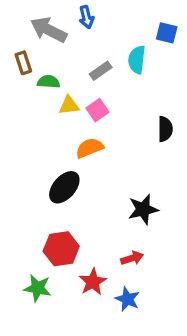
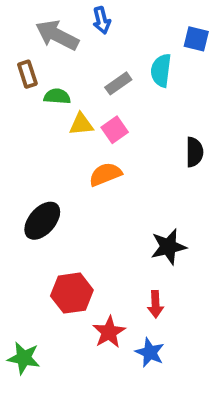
black ellipse: (64, 187) -> (42, 221), moved
red arrow: (132, 258) -> (155, 304), turned 105
green star: (38, 288) -> (24, 358), moved

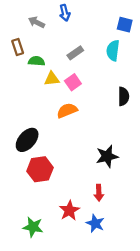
gray arrow: (57, 35) -> (36, 22), size x0.6
cyan semicircle: (161, 70) -> (113, 51), moved
red hexagon: (72, 293) -> (40, 169), moved
green star: (24, 358) -> (33, 227), moved

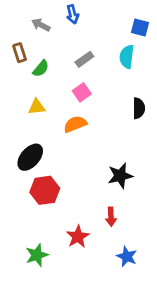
green semicircle: (36, 61) -> (41, 69), turned 126
yellow triangle: (52, 79) -> (37, 107), moved
blue star: (95, 223) -> (127, 256), moved
green star: (33, 227) -> (37, 255), turned -30

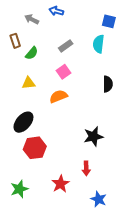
blue arrow: (73, 14) -> (56, 11), turned 120
green star: (37, 255) -> (19, 189), moved

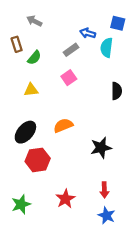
blue arrow: (56, 11) -> (88, 33), moved
orange semicircle: (58, 96) -> (63, 125), moved
red arrow: (86, 168) -> (104, 190), moved

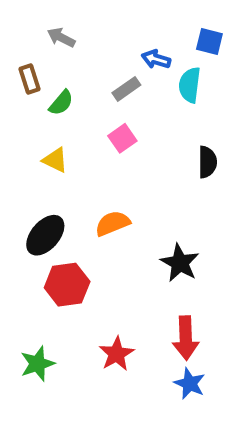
yellow triangle: (31, 90) -> (55, 160), turned 32
black star: (101, 148) -> (180, 263), turned -30
red arrow: (104, 190) -> (186, 338), size x1.5

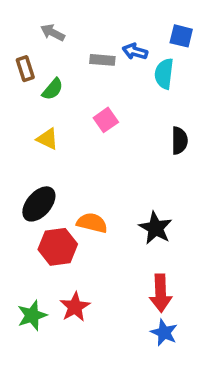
gray rectangle: (126, 89) -> (102, 60), moved, turned 40
orange semicircle: (113, 223) -> (92, 223), moved, turned 36
red star: (116, 354) -> (75, 307), moved

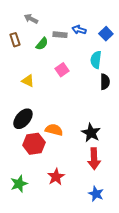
blue square: (181, 36) -> (106, 34), moved, turned 32
cyan semicircle: (164, 74) -> (96, 60), moved
green semicircle: (53, 89) -> (42, 44), moved
red arrow: (161, 293) -> (94, 159), moved
red star: (75, 307) -> (56, 177), moved

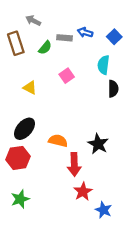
brown rectangle: (15, 40) -> (16, 43), size x1.5
red hexagon: (34, 144) -> (18, 158), moved
red arrow: (94, 159) -> (74, 164), moved
red star: (56, 177) -> (83, 192), moved

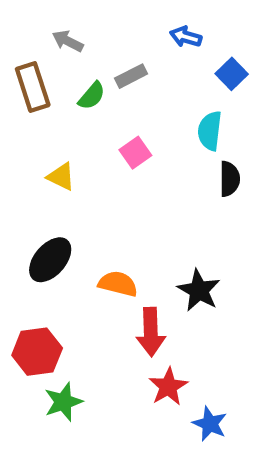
blue arrow: (85, 32) -> (186, 37), moved
gray rectangle: (65, 38) -> (131, 76), turned -32
red hexagon: (18, 158) -> (37, 352), moved
green star: (20, 199) -> (63, 402), moved

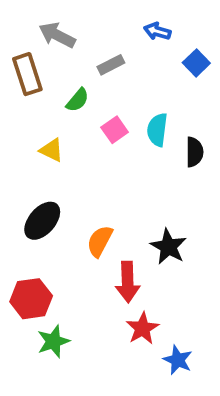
gray arrow: (68, 41) -> (57, 35), size x1.4
green semicircle: (92, 96) -> (77, 100), moved
cyan semicircle: (210, 131) -> (157, 130), moved
orange semicircle: (118, 284) -> (100, 241), turned -76

